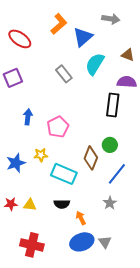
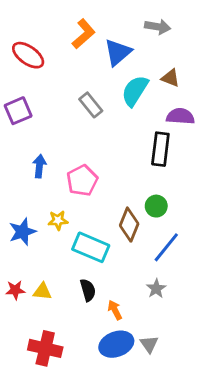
brown triangle: (128, 55) -> (170, 78), moved
black semicircle: (62, 204) -> (88, 290), turned -105

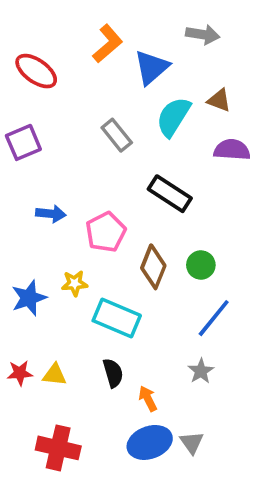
black rectangle: (160, 149) -> (170, 194), moved, turned -64
blue arrow: (39, 166) -> (51, 214), turned 90
brown diamond: (129, 225) -> (153, 267), moved

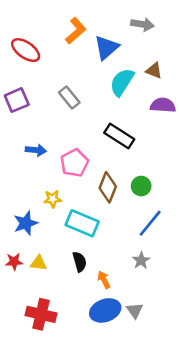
gray rectangle: (117, 135) -> (69, 98), moved
blue star: (29, 298) -> (26, 223), moved

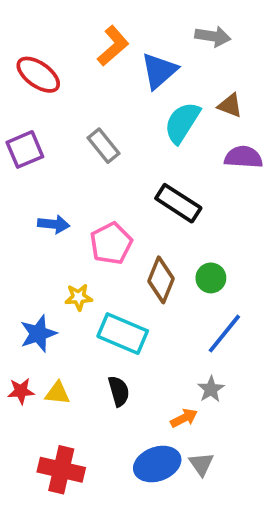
orange arrow: (104, 280) -> (184, 418), moved, turned 90

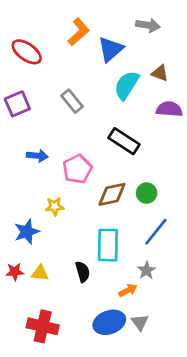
brown diamond: (161, 280) -> (112, 194), turned 56
cyan rectangle: (123, 334) -> (108, 245), moved, turned 68

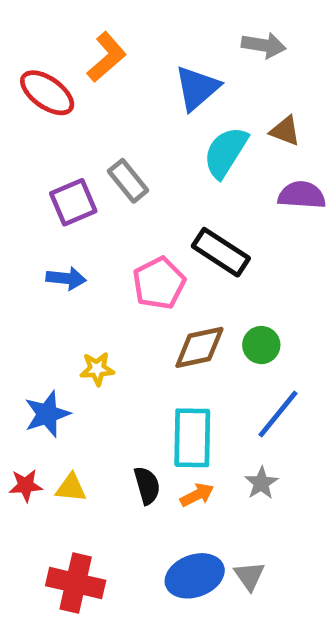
orange L-shape: (79, 32) -> (107, 57), moved
purple square: (17, 104) -> (73, 202), moved
pink pentagon: (77, 169) -> (159, 283), moved
orange arrow: (128, 290) -> (197, 495), moved

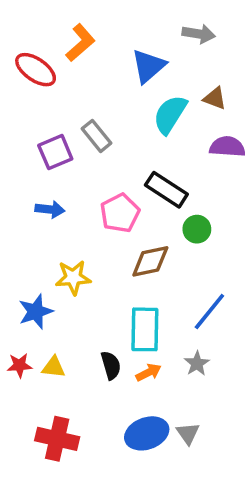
green circle: (261, 345) -> (197, 229), moved
yellow star: (97, 369) -> (73, 278), size x1.4

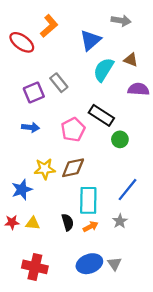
brown diamond: (150, 261) -> (73, 168), moved

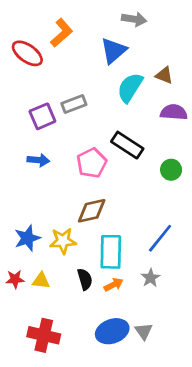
gray arrow: (121, 21) -> (134, 19), moved
gray rectangle: (59, 83) -> (74, 104), turned -72
green circle: (120, 139) -> (171, 170), moved
yellow star: (45, 169) -> (63, 241), moved

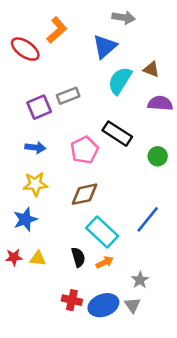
yellow star: (63, 241) -> (35, 184), moved
cyan rectangle: (111, 252) -> (102, 232), turned -48
gray star: (151, 278) -> (140, 280), moved
red cross: (44, 335) -> (72, 300), moved, size x0.7

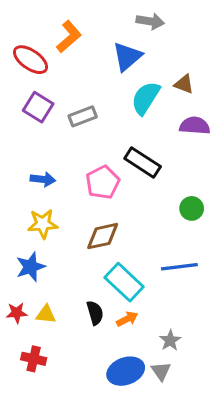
purple square: (39, 107) -> (38, 107), moved, turned -35
green circle: (158, 156) -> (192, 208), moved
blue line: (148, 219) -> (179, 267), turned 44
red cross: (72, 300) -> (34, 359), moved

